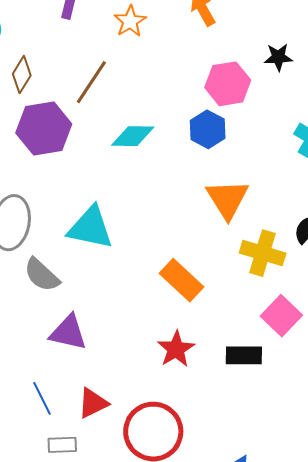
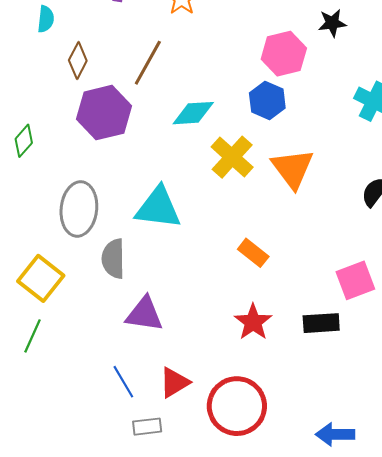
yellow cross: (263, 253) -> (232, 157), moved, turned 30
gray semicircle: (42, 275) -> (113, 259), turned 51
orange rectangle: (182, 280) -> (253, 253), size x0.7
pink square: (281, 316) -> (355, 280), turned 30

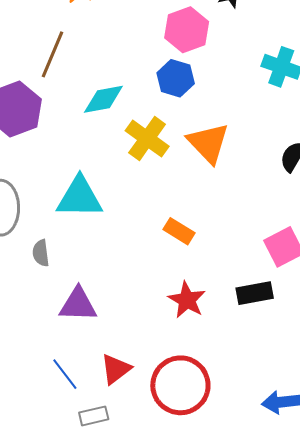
gray semicircle: (113, 259) -> (41, 253), size x0.7

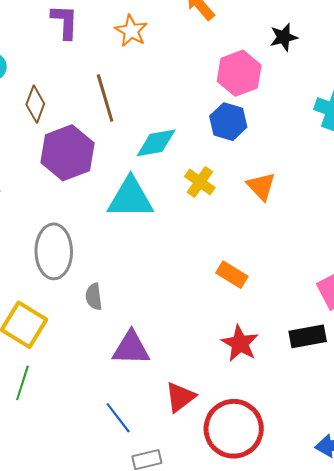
brown line: (52, 54) -> (105, 98), turned -39
yellow cross: (147, 138) -> (200, 182), size x0.7
orange triangle: (208, 143) -> (261, 186), size x0.7
cyan triangle: (79, 197) -> (130, 198), moved
red triangle: (116, 369) -> (180, 397), moved

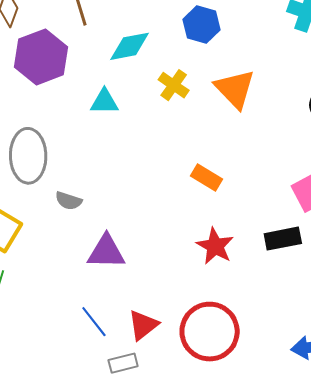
orange triangle: (261, 186) -> (235, 89), size x1.4
cyan triangle: (130, 198) -> (104, 102), size x0.6
gray semicircle: (94, 297) -> (69, 201), turned -64
red triangle: (180, 397) -> (143, 325), moved

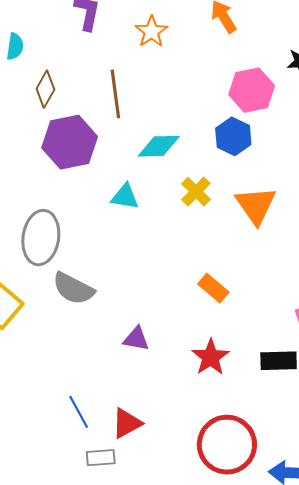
gray semicircle: (69, 201) -> (73, 288), size x1.6
purple triangle: (106, 252) -> (136, 339), moved, size x0.7
red circle: (210, 332) -> (227, 445), moved

